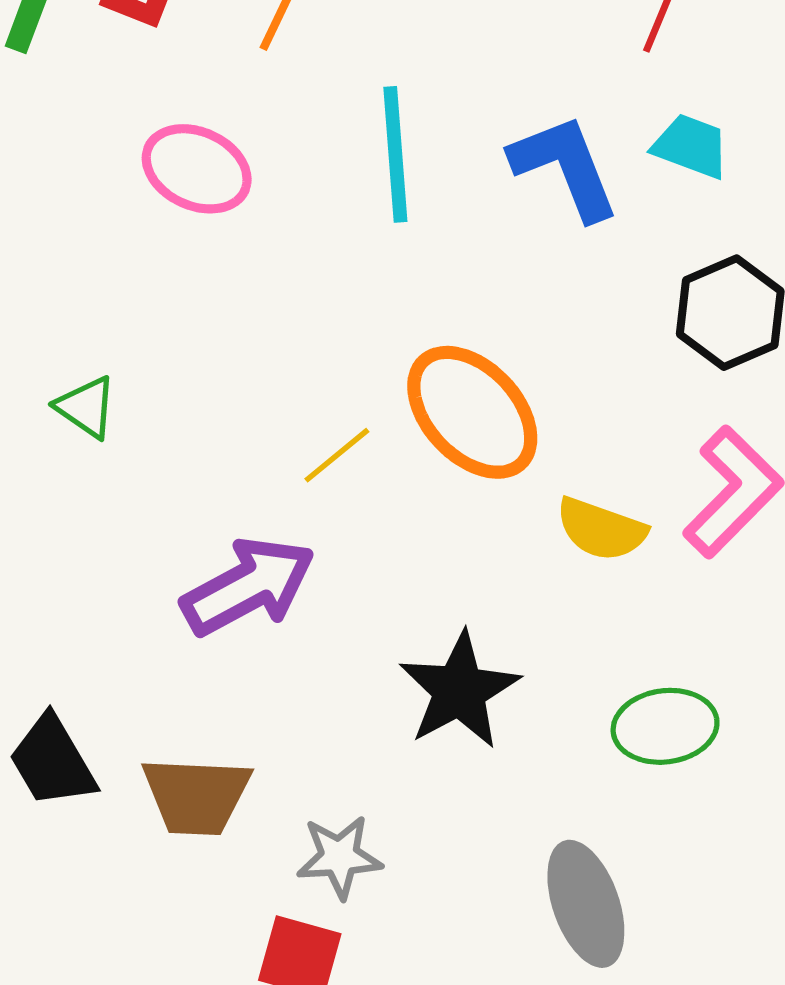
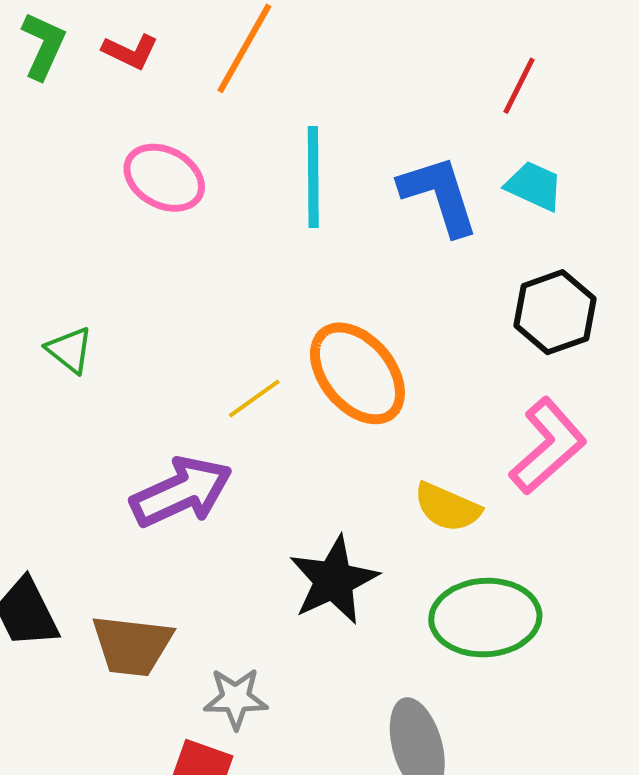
yellow semicircle: (601, 529) -> (447, 507), moved
green ellipse: (665, 726) -> (485, 618), size x1.4

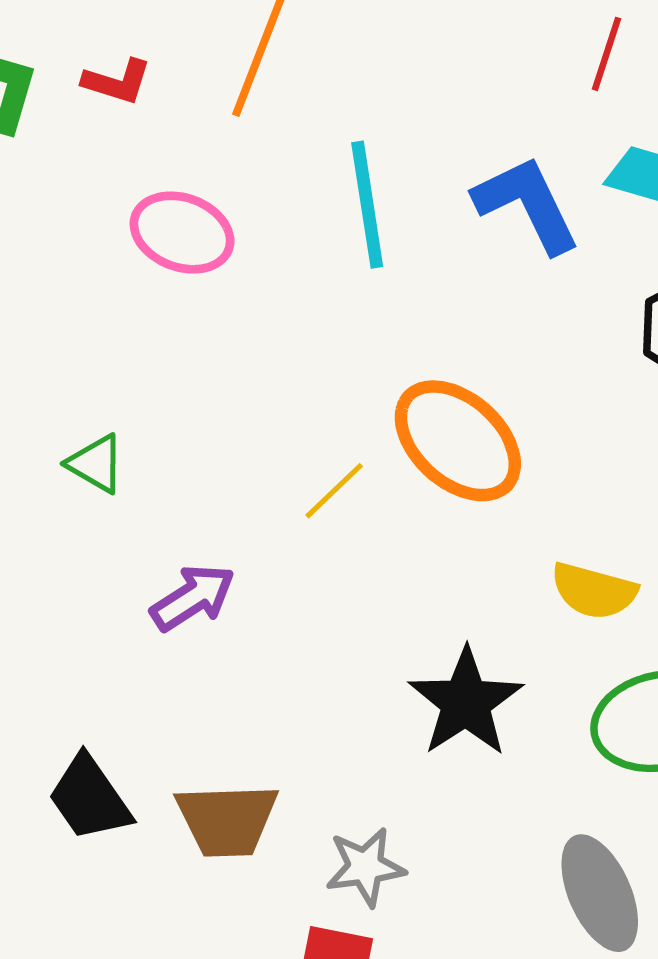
purple arrow: (181, 492) -> (193, 598), moved, size x0.7

